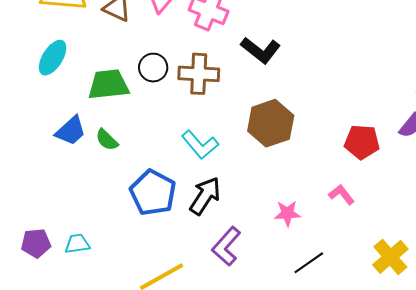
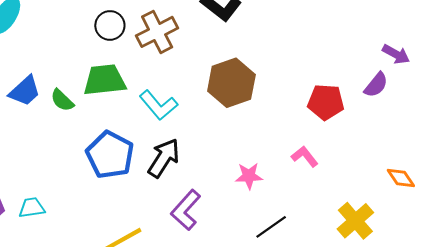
brown cross: (199, 74) -> (157, 32), turned -30
green trapezoid: (108, 85) -> (105, 80), moved

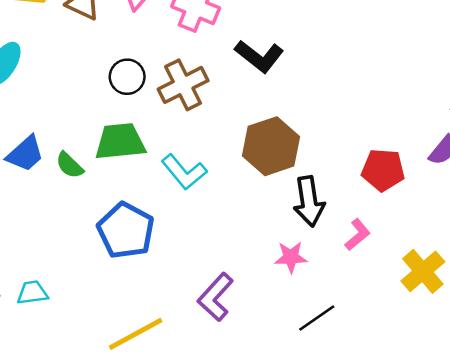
pink L-shape: (305, 156) -> (357, 235), turned 88
black arrow: (164, 158) -> (309, 201), moved, turned 138
yellow cross: (355, 221) -> (423, 271), moved

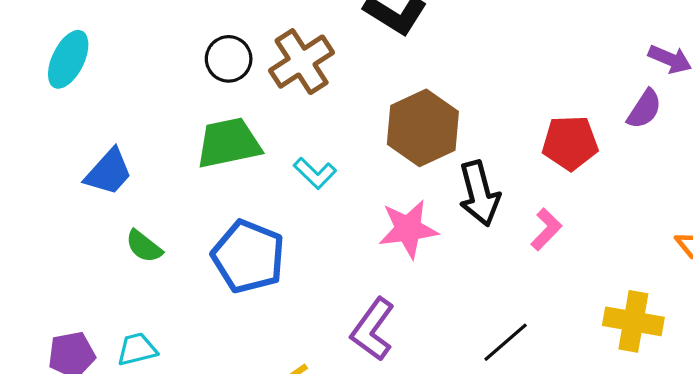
green semicircle: (69, 165) -> (144, 246), moved
cyan L-shape: (184, 172) -> (315, 173), size x0.7
pink star: (291, 257) -> (408, 229), moved, size x1.4
yellow cross: (423, 271) -> (633, 321), moved, turned -33

